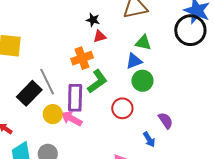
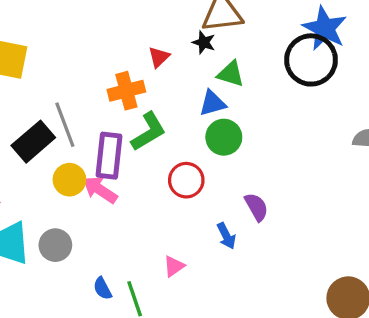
black star: (93, 20) -> (204, 42), moved
red triangle: (100, 36) -> (159, 57), turned -32

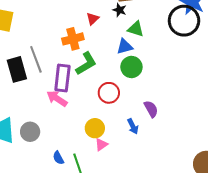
black rectangle: (33, 142) -> (17, 69), turned -65
yellow circle: (69, 180) -> (95, 128), moved

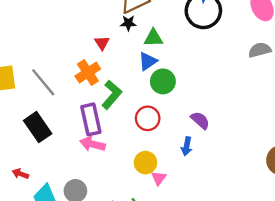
gray line: (36, 59) -> (43, 82), moved
blue arrow: (133, 126) -> (187, 146), turned 56

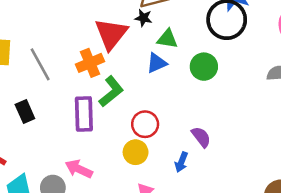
red triangle: (102, 43) -> (111, 34), size x2.0
green circle: (163, 81) -> (204, 67), moved
black rectangle: (38, 127) -> (25, 111), size x0.7
pink arrow: (93, 144) -> (79, 169), moved
yellow circle: (145, 163) -> (136, 152), moved

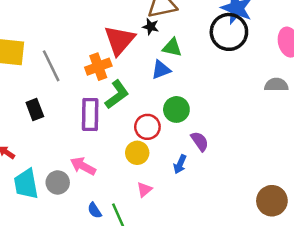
green circle: (204, 67) -> (176, 109), moved

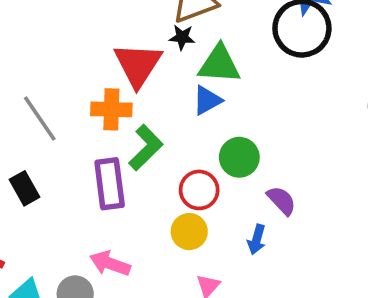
green triangle: (172, 47) -> (219, 64), size x1.4
orange cross: (98, 67) -> (111, 109), turned 30

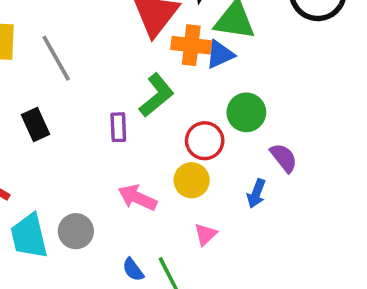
orange cross: (111, 109) -> (191, 45), moved
purple rectangle: (110, 184) -> (118, 127), size x0.6
pink arrow: (110, 263) -> (137, 198), moved

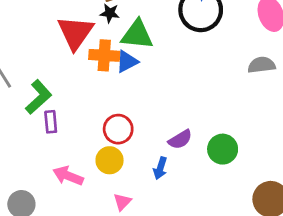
green L-shape: (157, 95) -> (39, 97), moved
green circle: (246, 112) -> (223, 149), moved
purple semicircle: (284, 158) -> (180, 139), turned 100

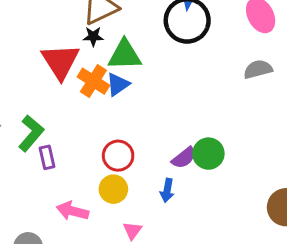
orange cross: (104, 55) -> (93, 81), turned 36
green circle: (223, 149) -> (208, 154), moved

